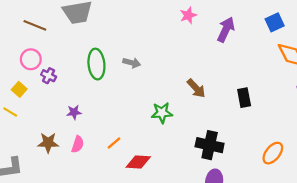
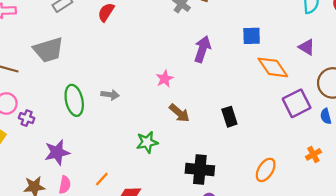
pink star: (188, 15) -> (165, 79), moved
blue square: (275, 22) -> (252, 36), turned 30
purple star: (74, 112) -> (57, 152), size x1.6

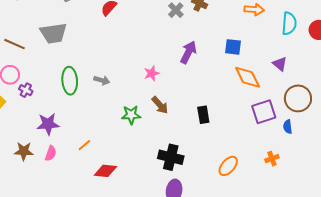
green star: (147, 142) -> (131, 115), moved
orange line: (102, 179) -> (84, 145), moved

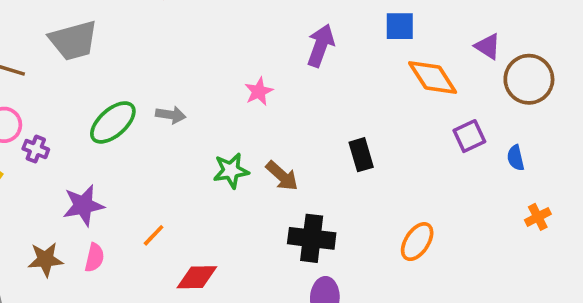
green ellipse: (70, 81) -> (113, 122), turned 60
brown circle: (298, 98) -> (529, 79), moved
brown arrow: (160, 105) -> (282, 176), moved
purple square: (264, 112) -> (469, 136), size x0.7
orange cross: (272, 159) -> (538, 217), moved

